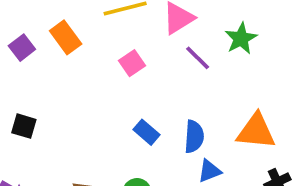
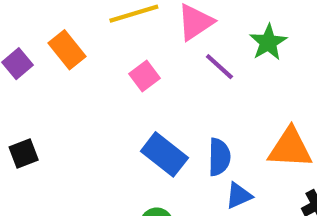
black square: (24, 126) -> (24, 154), turned -35
blue rectangle: (146, 132) -> (164, 154), size x1.5

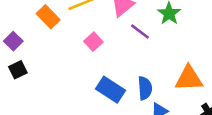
orange rectangle: (67, 50) -> (48, 17), moved
black square: (24, 154) -> (18, 70), moved

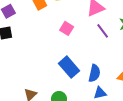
pink square: (93, 42) -> (67, 28), turned -32

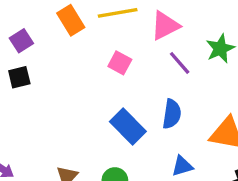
blue semicircle: (94, 73) -> (172, 114), moved

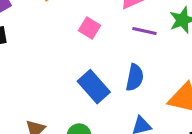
purple line: (180, 63) -> (144, 31), turned -40

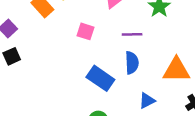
purple line: (144, 31) -> (132, 34), moved

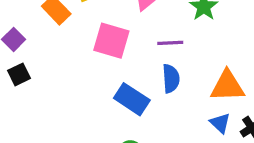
pink square: (85, 31) -> (111, 41), size x1.6
blue triangle: (147, 101) -> (220, 123), moved, turned -48

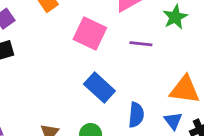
blue semicircle: (171, 79) -> (136, 115), moved

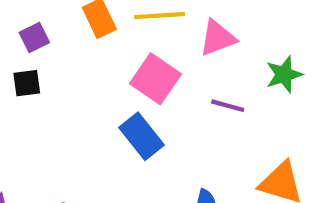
blue rectangle: (99, 88) -> (142, 136), moved

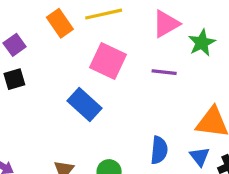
pink triangle: (218, 38) -> (166, 24), moved
blue rectangle: (142, 136) -> (84, 104), moved

